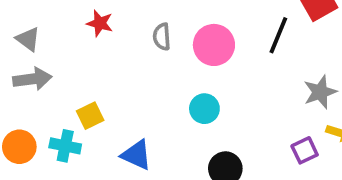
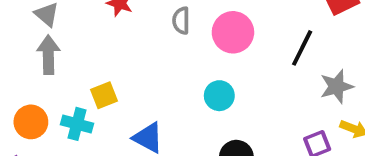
black line: (278, 35) -> (302, 48), moved
gray arrow: (32, 79) -> (48, 55), turned -87

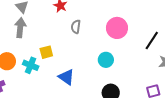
gray semicircle: (181, 21) -> (76, 27), moved

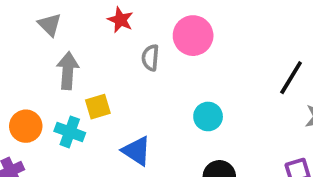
gray arrow: (20, 28) -> (68, 71), moved
pink circle: (117, 28) -> (193, 36), moved

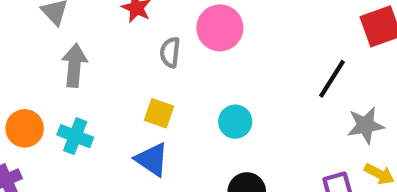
yellow square: (98, 107) -> (159, 113), moved, turned 35

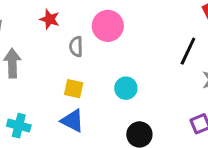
cyan cross: (75, 136) -> (19, 126), moved

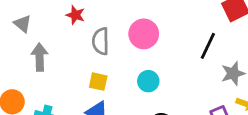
pink circle: (108, 26) -> (144, 34), moved
gray semicircle: (76, 47) -> (101, 41), size x1.4

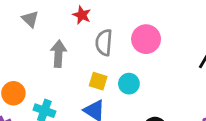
gray arrow: (40, 57) -> (58, 54), moved
cyan circle: (148, 81) -> (129, 84), moved

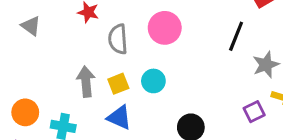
gray arrow: (58, 54) -> (86, 82), moved
yellow square: (98, 81) -> (118, 84), turned -30

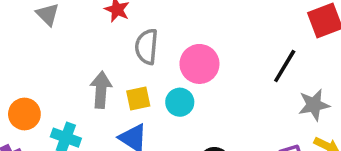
pink circle: (165, 28) -> (199, 64), moved

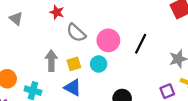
gray semicircle: (147, 47) -> (76, 33), turned -48
black line: (285, 66) -> (141, 44), moved

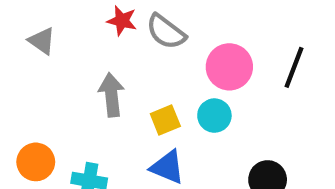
gray semicircle: (76, 33) -> (166, 32), moved
gray arrow: (51, 61) -> (111, 95), moved

